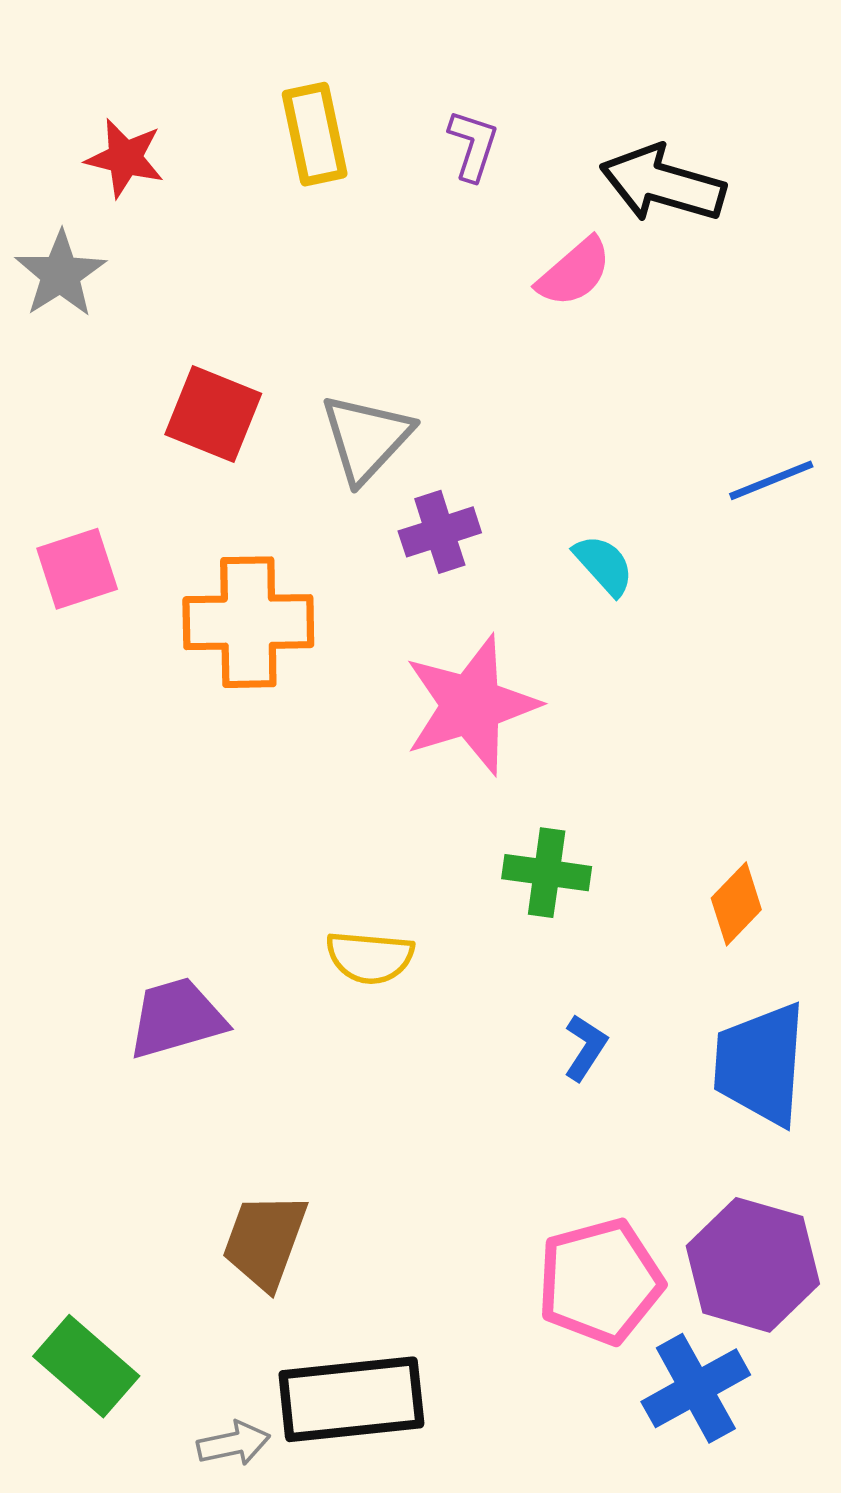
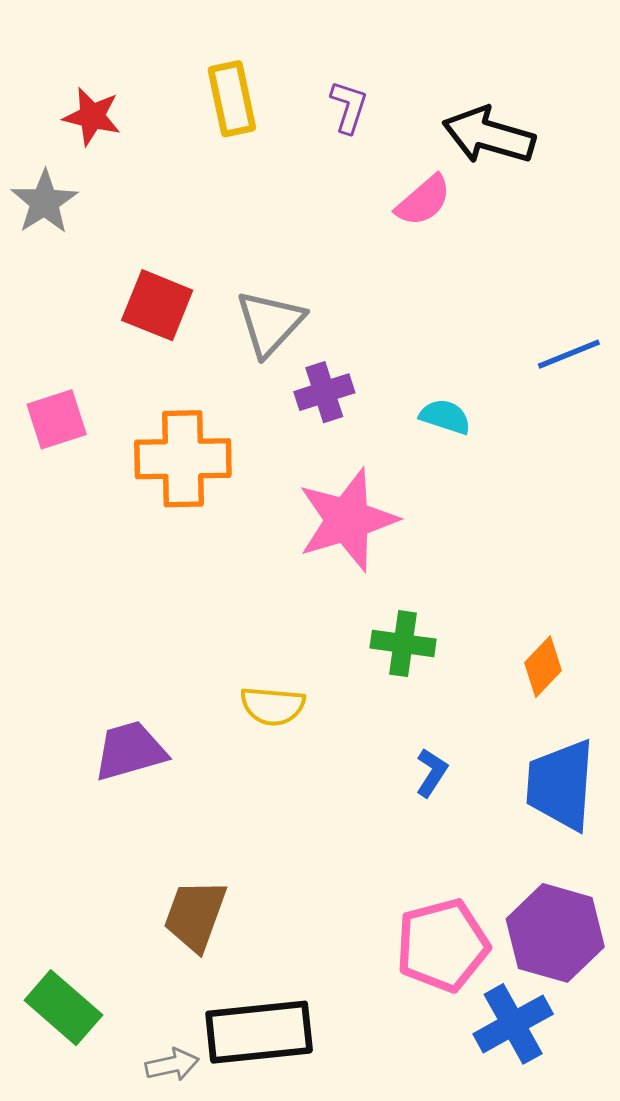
cyan semicircle: (604, 565) -> (445, 417), turned -30

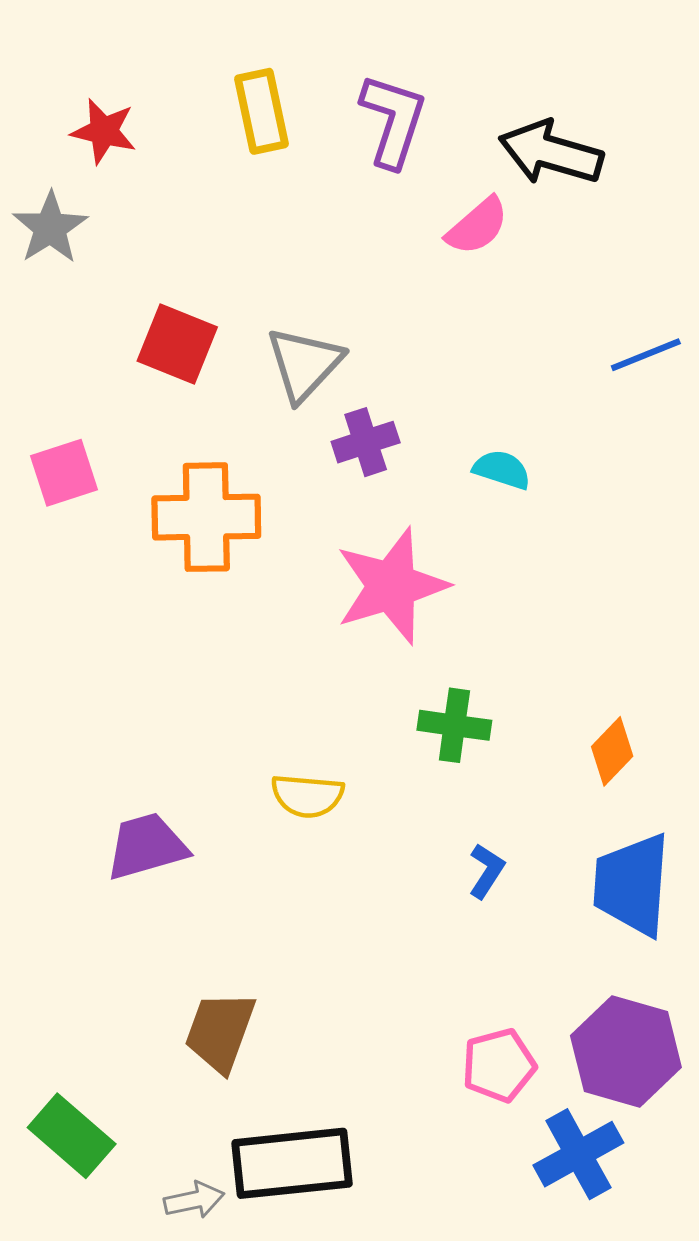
purple L-shape: (349, 107) -> (393, 120), size x1.6
blue line: (569, 354) -> (646, 355), moved
pink pentagon: (442, 945) -> (499, 1065), size x0.7

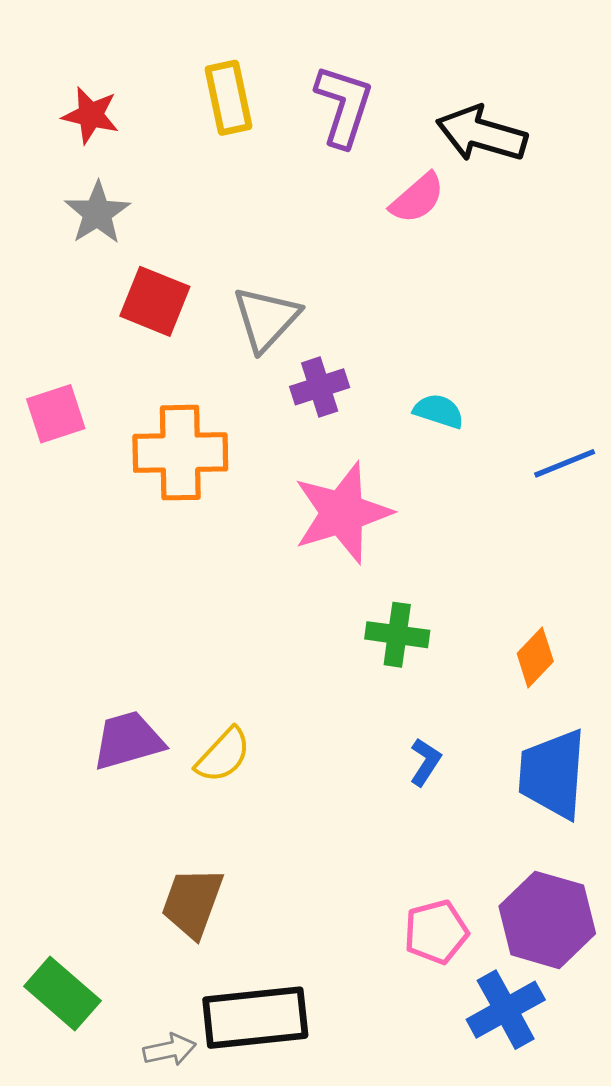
gray star: (50, 228) -> (97, 213), moved
blue line: (646, 355) -> (565, 463), moved
yellow semicircle: (307, 796) -> (223, 755), moved, turned -52

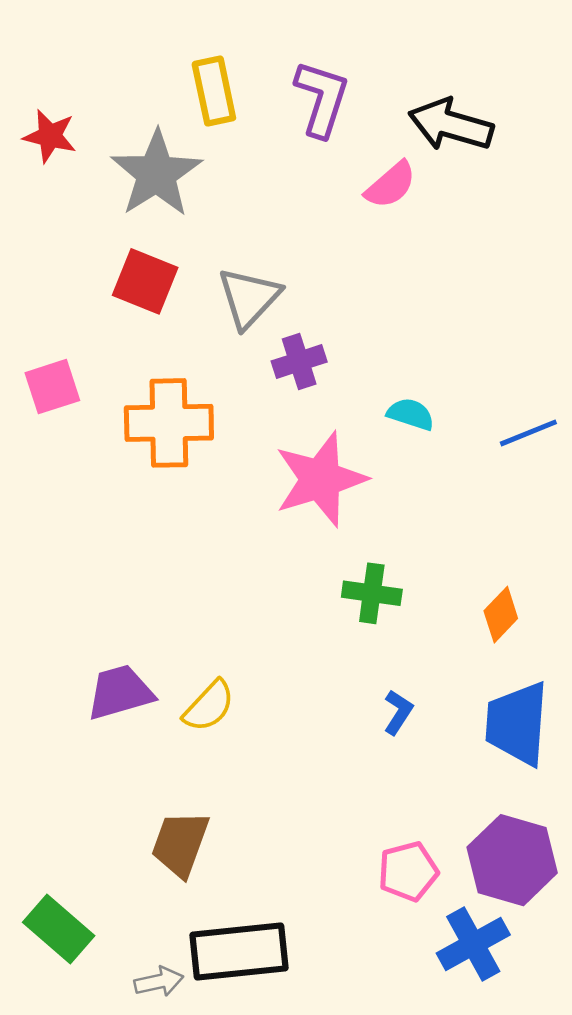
red star: (91, 115) -> (50, 136), moved
gray star: (97, 213) -> (156, 174), moved, size x1.5
cyan semicircle: (439, 411) -> (411, 414), moved

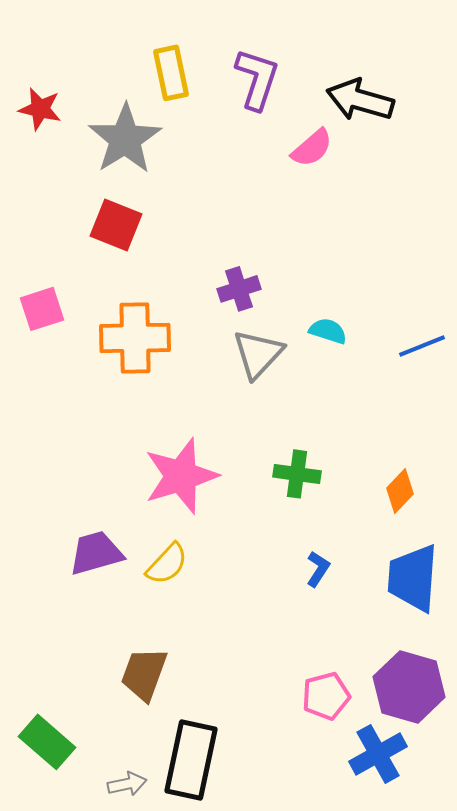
gray triangle: (249, 298) -> (258, 354), moved
pink star: (320, 479) -> (181, 476), moved
black rectangle: (239, 952) -> (191, 760), turned -72

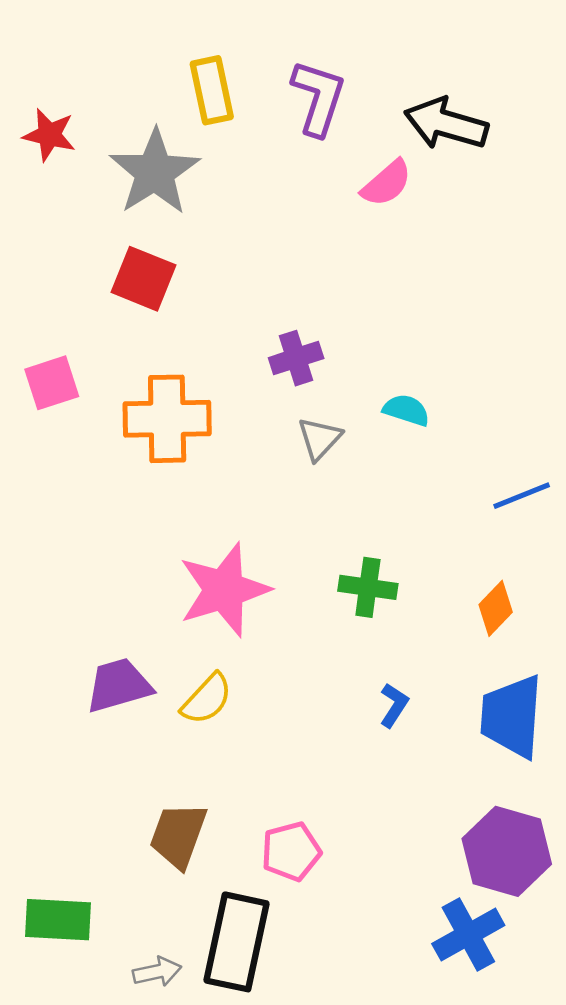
blue line: (422, 346) -> (522, 496), moved
gray triangle: (258, 354) -> (320, 439), size x0.7
pink pentagon: (326, 696) -> (291, 851), moved
green rectangle: (47, 742) -> (58, 920), turned -38

